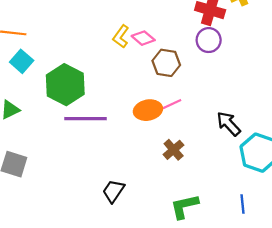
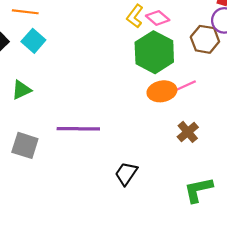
brown hexagon: (166, 63) -> (205, 39), moved
green hexagon: (65, 85) -> (154, 52), moved
purple line: (85, 119) -> (78, 129), moved

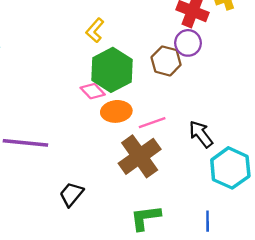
pink diamond: (158, 18) -> (93, 91), moved
pink line: (184, 87) -> (152, 123), moved
brown cross: (188, 132) -> (140, 156), size x1.8

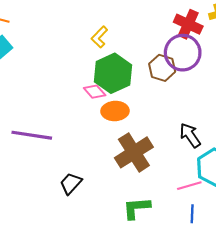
purple circle: (188, 43) -> (183, 53), size x1.5
pink line: (152, 123) -> (189, 186), moved

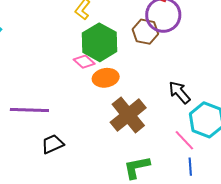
black trapezoid: (71, 183) -> (53, 144), moved, turned 30
pink line: (189, 186) -> (184, 140), turned 70

